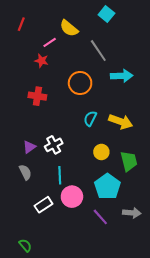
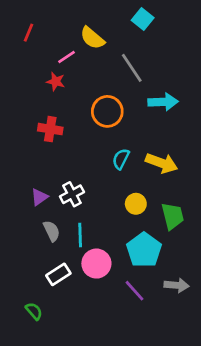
gray semicircle: (25, 172) -> (52, 231), moved
green semicircle: (25, 245) -> (34, 311), moved

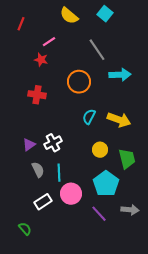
yellow semicircle: (92, 38) -> (69, 16), moved

